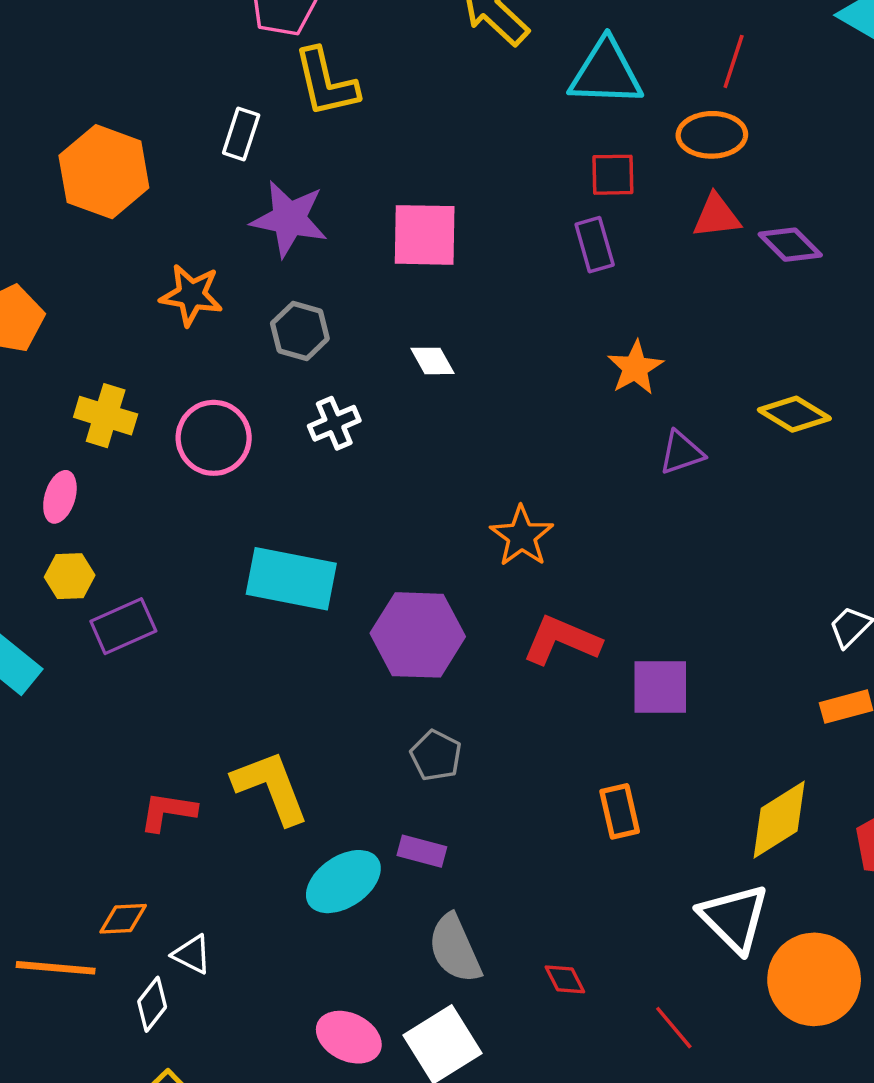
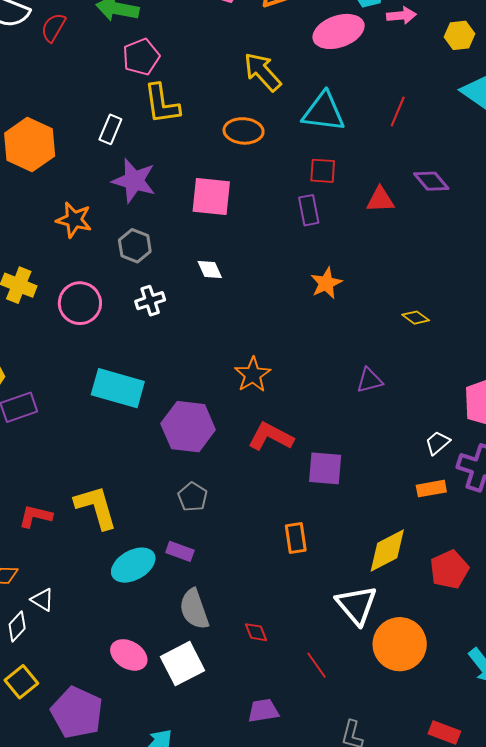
orange ellipse: (712, 135) -> (244, 131), moved
purple diamond: (790, 245) -> (431, 181), moved
yellow diamond: (794, 414) -> (416, 318), size x0.7
purple triangle: (681, 453) -> (370, 380), moved

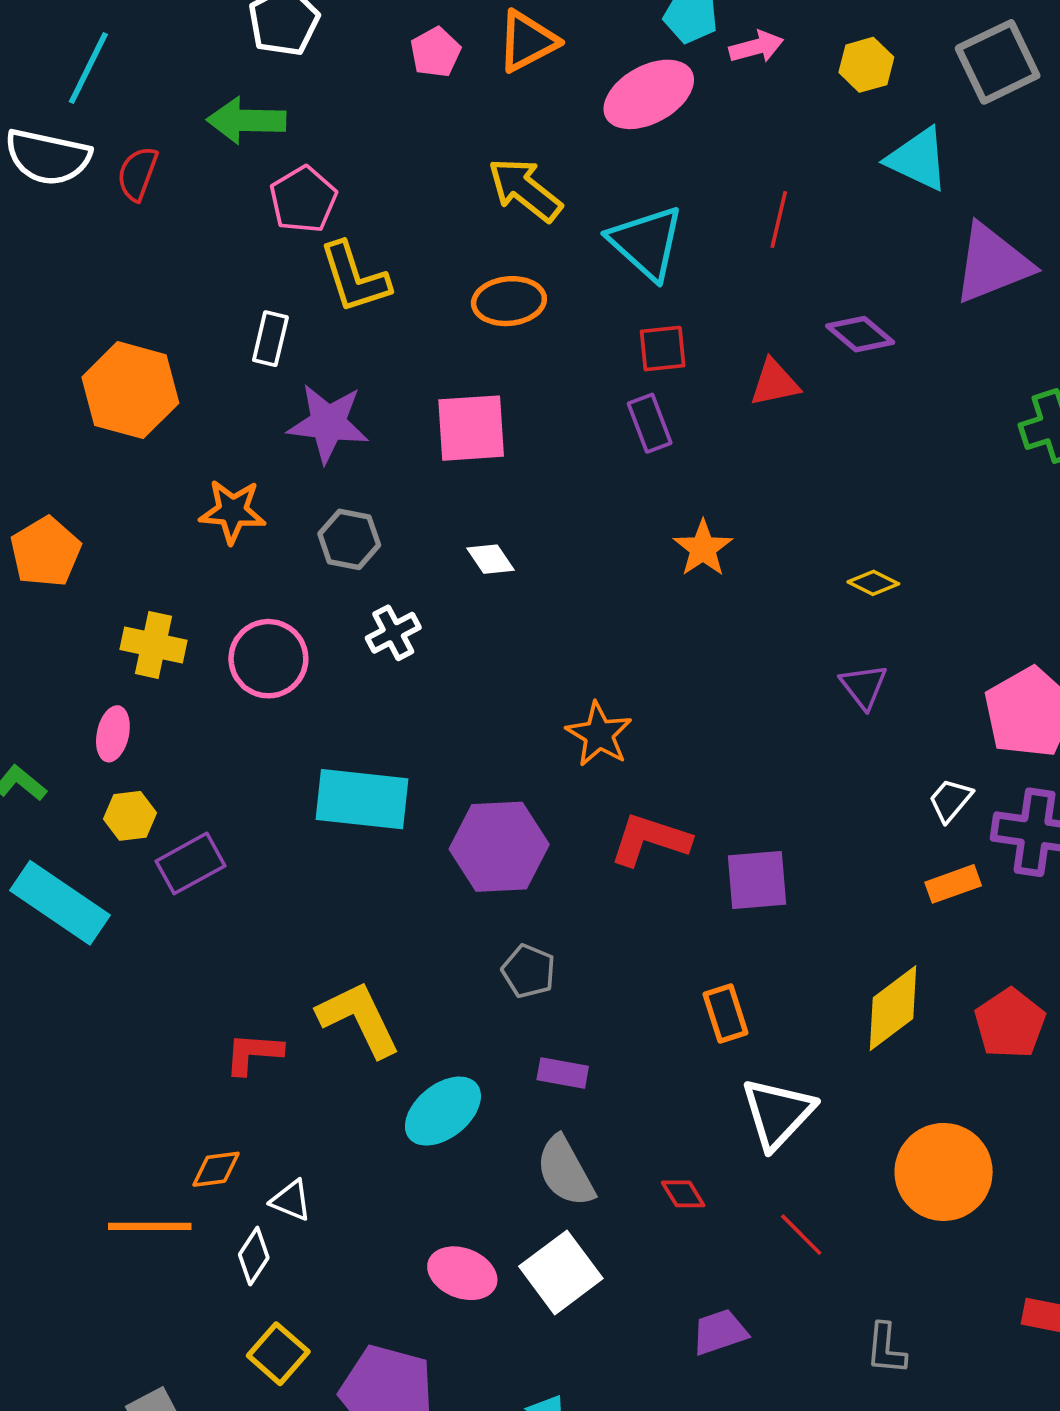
cyan triangle: (324, 112) -> (646, 243), turned 45
purple triangle: (370, 380) -> (864, 686), moved, turned -44
purple rectangle: (180, 551) -> (563, 1073), moved
white triangle: (357, 605) -> (778, 1113), moved, turned 33

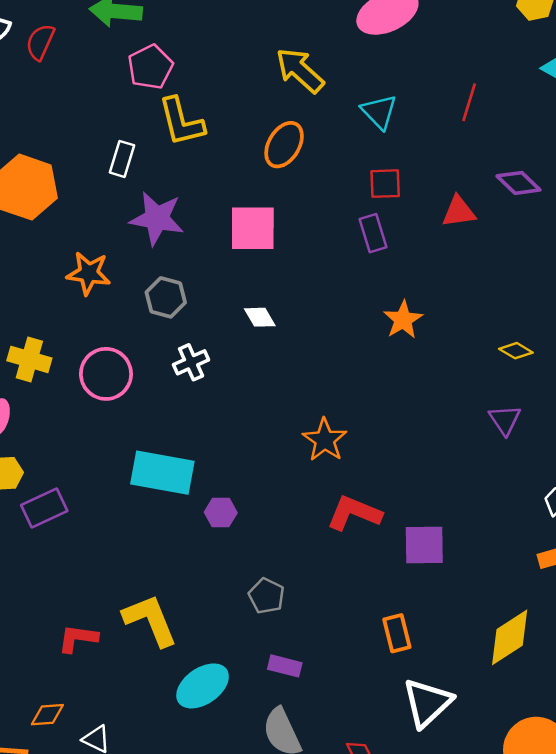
cyan triangle: (646, 243) -> (379, 112), size x0.7
orange ellipse: (509, 301) -> (284, 145), turned -57
purple hexagon: (499, 847) -> (221, 513), moved, size x0.5

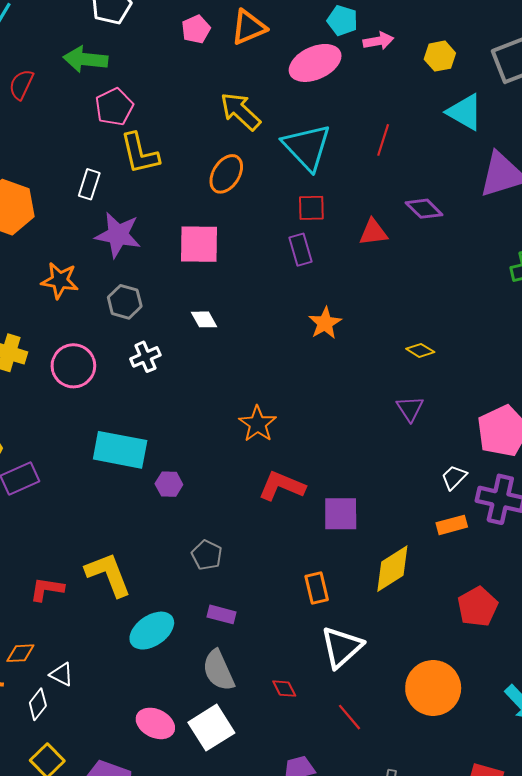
cyan triangle: (379, 112) -> (307, 147), size x1.6
yellow diamond: (510, 637) -> (392, 569), moved

